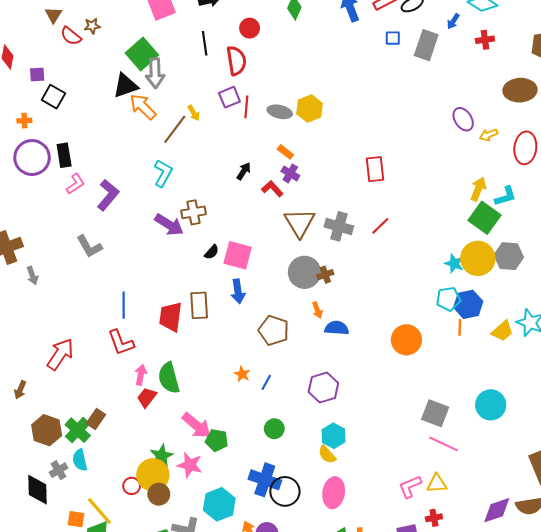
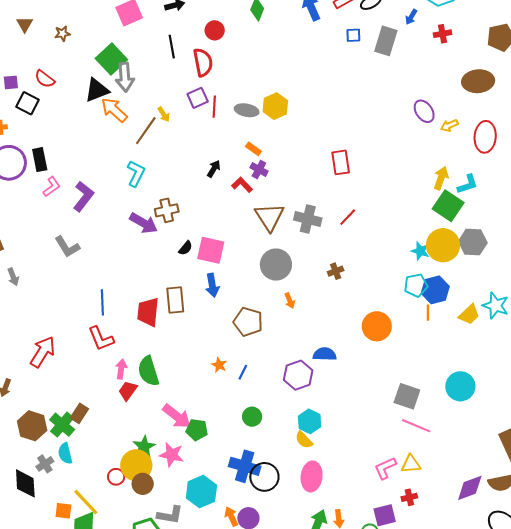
red semicircle: (71, 36) -> (45, 79), moved
brown cross: (325, 275) -> (336, 271), moved
blue semicircle: (337, 328) -> (325, 354), moved

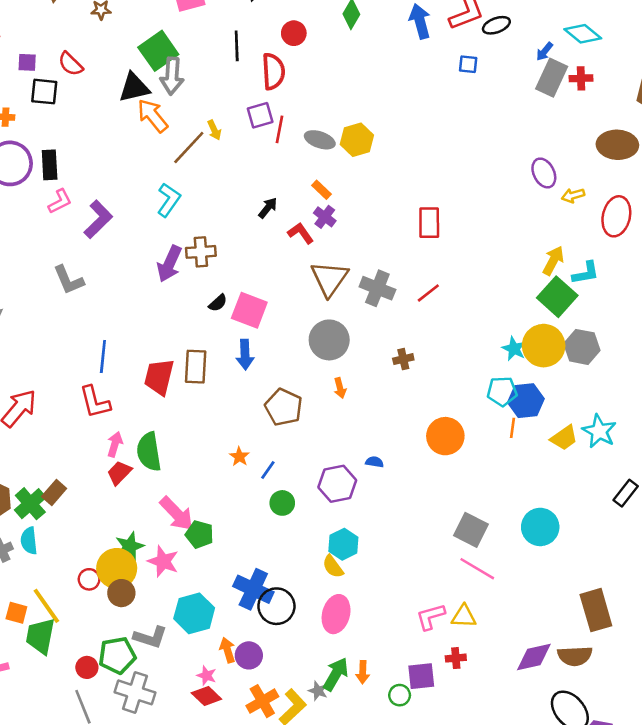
gray rectangle: (386, 41) -> (552, 78), moved
black square: (27, 103) -> (44, 92), turned -30
purple arrow: (144, 223) -> (169, 264), turned 76
blue semicircle: (325, 354) -> (375, 462), size x0.6
green circle: (252, 417) -> (282, 503), moved

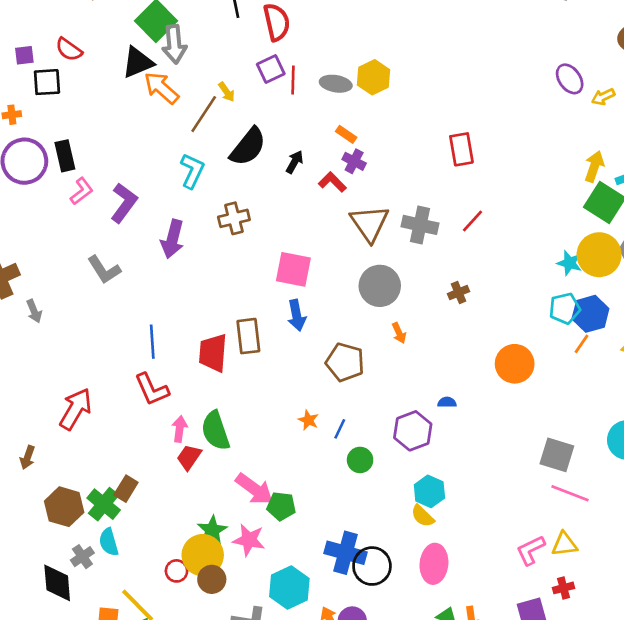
purple arrow: (169, 264) -> (172, 239), moved
black semicircle: (218, 303) -> (248, 147), moved, size x2.0
orange line: (512, 428) -> (581, 344), turned 36

